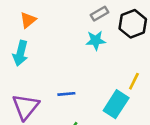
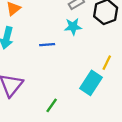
blue line: (66, 94) -> (47, 45), moved

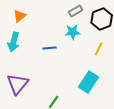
yellow line: (107, 63) -> (99, 49), moved

